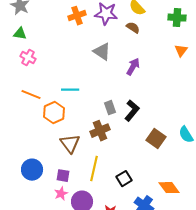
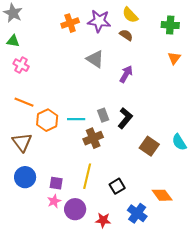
cyan line: (70, 90) -> (76, 119), moved
brown triangle: (70, 144) -> (22, 142), moved

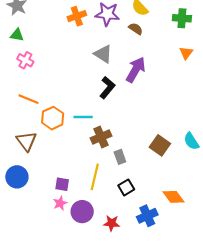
purple arrow: (126, 74) -> (136, 70), size x1.4
gray rectangle: (103, 115) -> (120, 157), moved
black L-shape: (125, 118) -> (107, 88), moved
blue circle: (25, 177) -> (17, 177), moved
blue cross: (137, 213) -> (147, 216), turned 30

